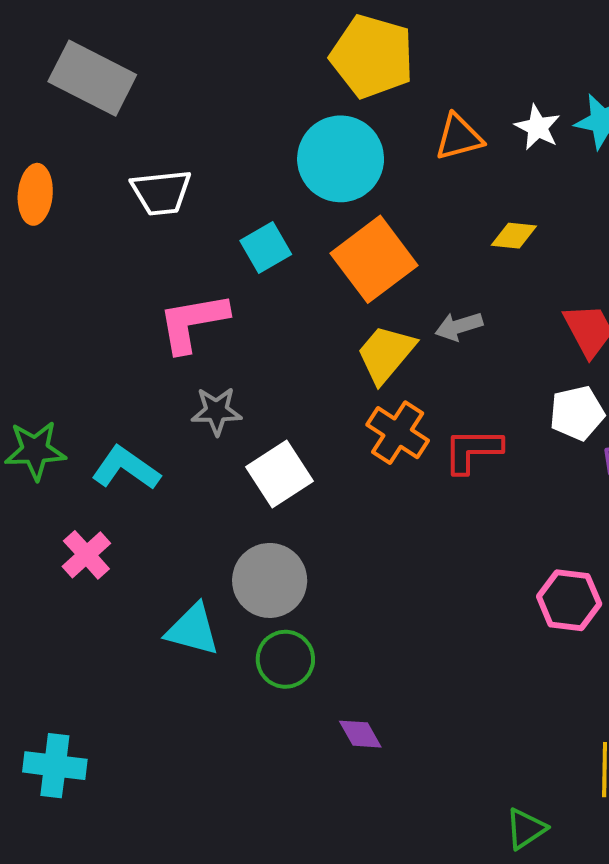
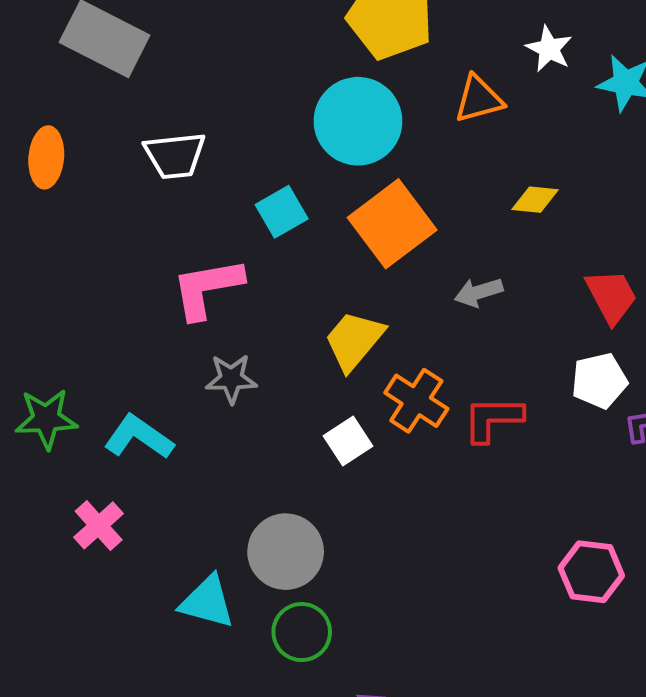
white star: (538, 127) -> (549, 49), moved
yellow trapezoid: (386, 354) -> (354, 340), moved
white square: (279, 474) -> (348, 441), moved, size x0.7

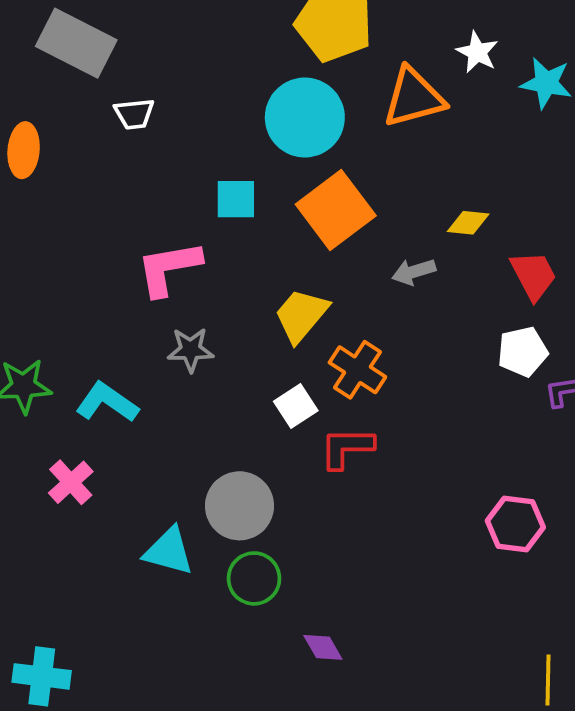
orange triangle: (479, 99) -> (414, 98), size x1.4
white trapezoid: (175, 155) -> (134, 114), moved, size x0.7
yellow diamond: (535, 200) -> (468, 223), moved
cyan square: (282, 212) -> (236, 199), turned 30
red L-shape: (493, 419) -> (347, 448), moved

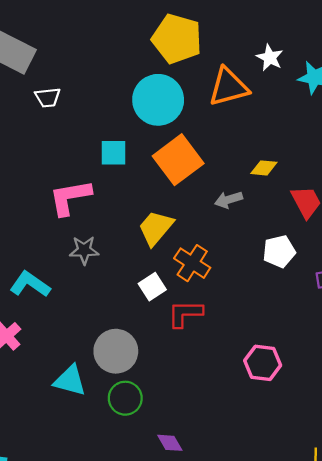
white pentagon: (523, 352) -> (279, 251), moved
pink hexagon: (515, 524) -> (263, 363), moved

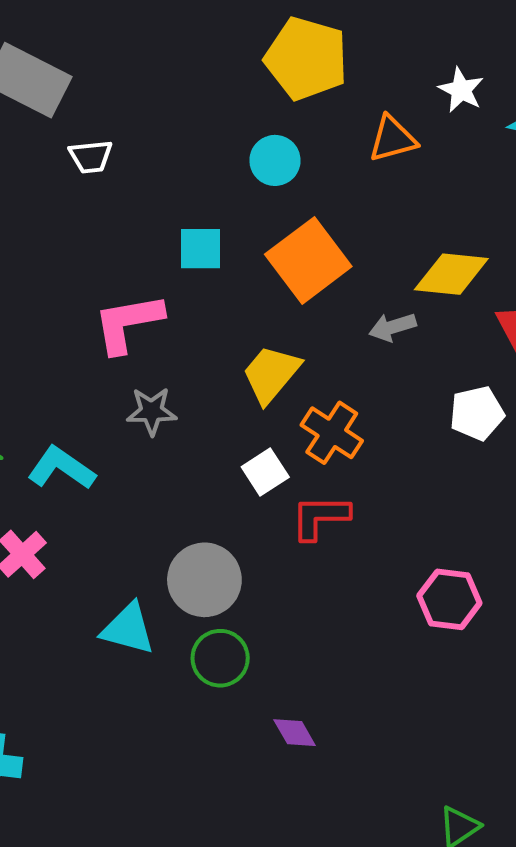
orange triangle: (229, 87) -> (393, 139), size x0.7
cyan circle: (158, 100) -> (275, 160), size x0.6
yellow diamond: (264, 168) -> (451, 274), size x1.6

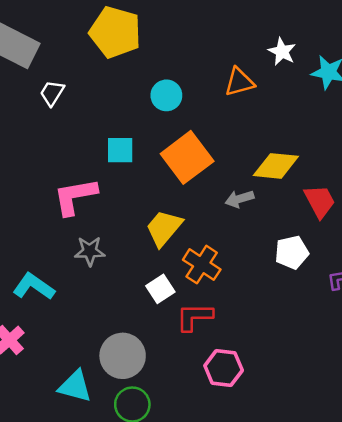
yellow pentagon: (306, 59) -> (115, 32), moved
white trapezoid: (91, 157) -> (52, 93), turned 128
pink hexagon: (449, 599) -> (224, 368), moved

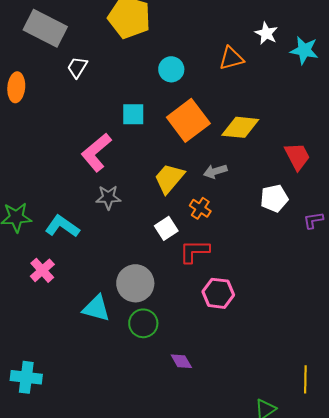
yellow diamond: (276, 166) -> (240, 127), moved
pink L-shape: (75, 196) -> (96, 152), turned -30
gray arrow: (239, 199) -> (215, 171), moved
orange cross: (202, 265) -> (200, 208), size x0.7

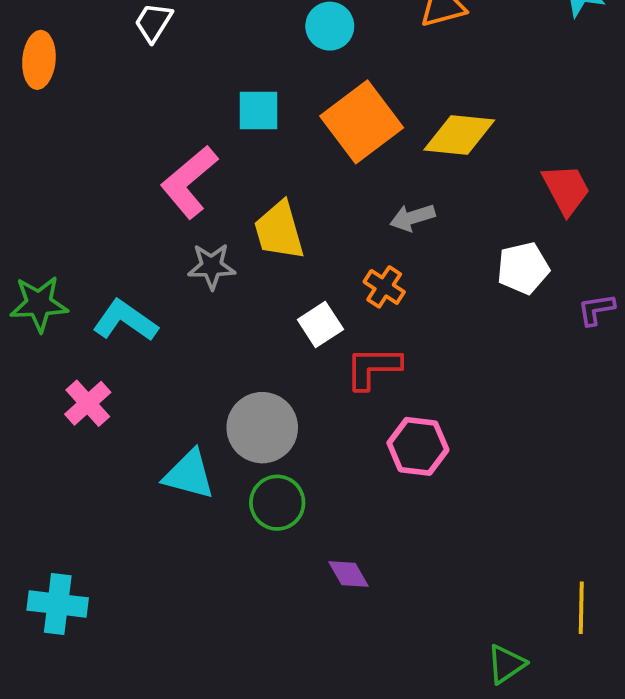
yellow trapezoid: (169, 178) -> (279, 231), moved, turned -56

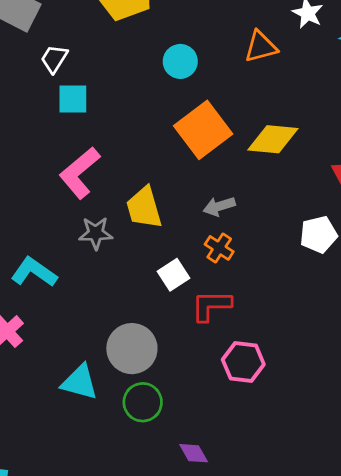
cyan square: (258, 111) -> (73, 99), moved
gray arrow: (412, 217) -> (219, 206), moved

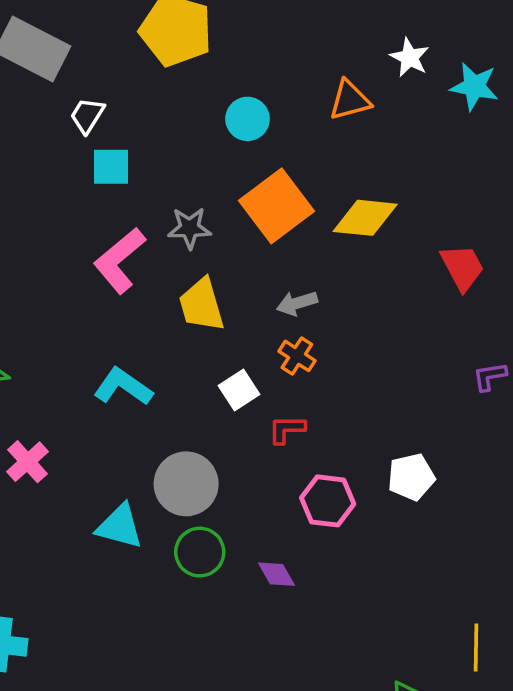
gray star: (96, 233) -> (190, 228), moved
white pentagon: (318, 235) -> (411, 477), moved
cyan L-shape: (34, 272) -> (123, 387), moved
red L-shape: (211, 306) -> (287, 429), size x0.7
purple diamond: (194, 453) -> (276, 574), moved

